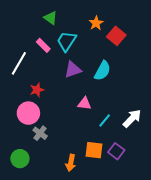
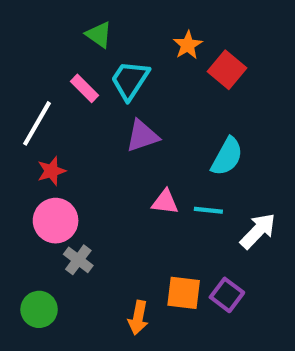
cyan semicircle: (102, 71) -> (227, 157), moved
red star: (37, 90) -> (51, 171), moved
cyan line: (105, 120) -> (208, 210), moved, turned 56

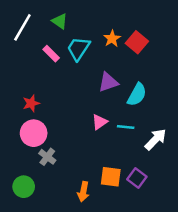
orange star: (188, 45) -> (112, 39), moved
white line: (37, 123) -> (22, 27), moved
purple triangle: (142, 136) -> (108, 82), moved
pink triangle: (165, 202) -> (100, 122), turned -42

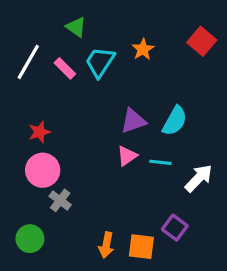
white line: (22, 27) -> (28, 62), moved
red square: (137, 42) -> (202, 41), moved
purple triangle: (108, 82) -> (133, 121), moved
orange square: (111, 177) -> (141, 247), moved

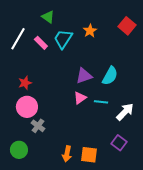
purple square: (175, 228) -> (119, 143), moved

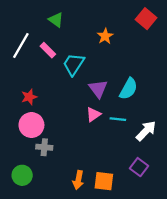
red square: (127, 26) -> (146, 19), moved
cyan trapezoid: (63, 39) -> (74, 64), moved
purple triangle: (84, 76) -> (98, 89), turned -48
gray cross: (38, 126) -> (44, 147), turned -32

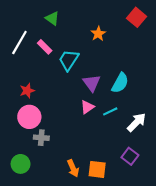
cyan line: (118, 119) -> (110, 111), turned -32
orange arrow: (78, 180) -> (73, 168), turned -35

